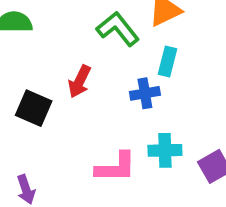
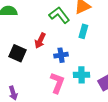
blue cross: (145, 93) -> (61, 55), moved
pink L-shape: (116, 167) -> (57, 83), turned -70

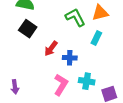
red arrow: (40, 41) -> (51, 48), moved
black square: (17, 53) -> (28, 29), moved

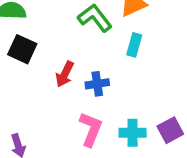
cyan cross: (87, 81) -> (133, 133), moved

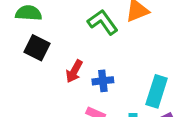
cyan rectangle: (134, 45) -> (157, 91), moved, size x1.5

